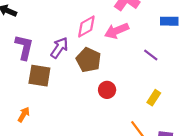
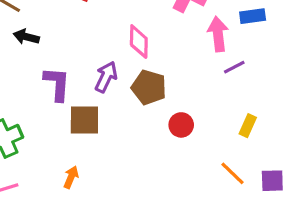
pink diamond: (86, 26) -> (139, 42), turned -50
pink arrow: (117, 31) -> (218, 34), moved, turned 115
purple line: (151, 55) -> (234, 67), turned -56

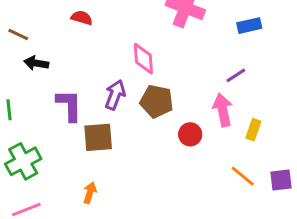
pink arrow: (218, 34) -> (223, 110), moved

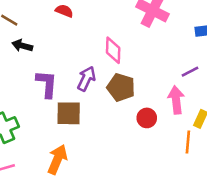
orange line: (243, 176) -> (188, 142), moved, turned 50
orange arrow: (90, 193) -> (57, 159), size x1.6

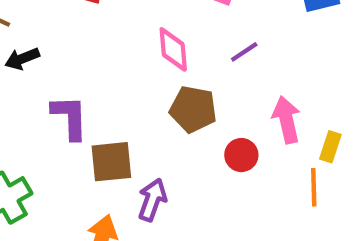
black arrow: (22, 46) -> (22, 59), turned -30
purple line: (190, 72) -> (244, 52), moved
purple arrow: (86, 79) -> (152, 200), moved

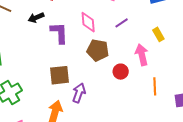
black arrow: (22, 59) -> (36, 18), moved
purple L-shape: (70, 117) -> (59, 33), moved
yellow rectangle: (330, 147) -> (158, 34), moved, turned -48

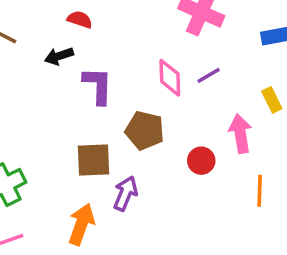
pink diamond: (88, 22) -> (170, 78), moved
brown pentagon: (98, 50) -> (145, 130), moved

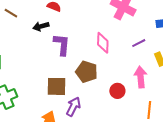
purple line: (209, 75) -> (139, 43), moved

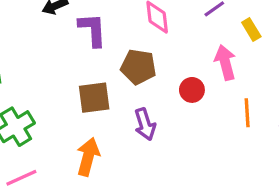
purple arrow: (73, 107) -> (145, 124), moved, turned 144

